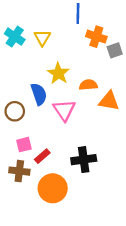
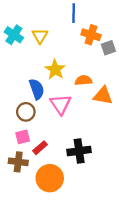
brown circle: (15, 111) -> (26, 112), moved

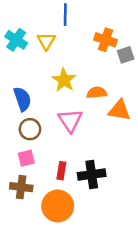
blue line: (74, 13) -> (65, 15), moved
blue semicircle: (37, 89) -> (22, 99), moved
red rectangle: (40, 148) -> (61, 171), moved, turned -40

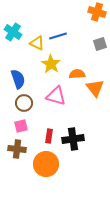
blue line: (65, 15) -> (58, 36), moved, turned 72
orange cross: (106, 40) -> (97, 12), moved
yellow triangle: (46, 41) -> (37, 43), moved, turned -35
orange triangle: (119, 110) -> (95, 88), turned 42
pink triangle: (70, 120) -> (56, 96), turned -40

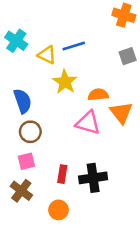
pink triangle: (56, 96) -> (88, 123), moved
brown cross: (17, 149) -> (21, 191), turned 30
orange circle: (46, 164) -> (58, 210), size x0.6

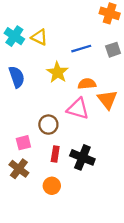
blue line: (74, 46) -> (81, 49), moved
yellow triangle: (47, 55) -> (39, 37), moved
blue semicircle: (23, 101) -> (17, 77), moved
brown circle: (30, 132) -> (48, 125), moved
black cross: (93, 178) -> (82, 157), turned 30

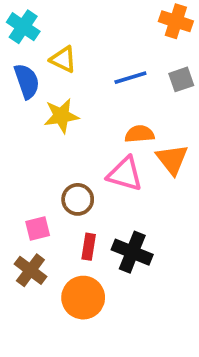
cyan cross: (14, 36) -> (23, 27), moved
yellow star: (57, 72) -> (61, 116), moved, turned 30
blue semicircle: (17, 77) -> (27, 81), moved
orange circle: (52, 186) -> (83, 298), size x1.5

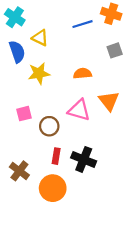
blue line: (130, 78) -> (83, 24), moved
orange semicircle: (139, 134) -> (83, 73), moved
pink square: (38, 228) -> (24, 114), moved

